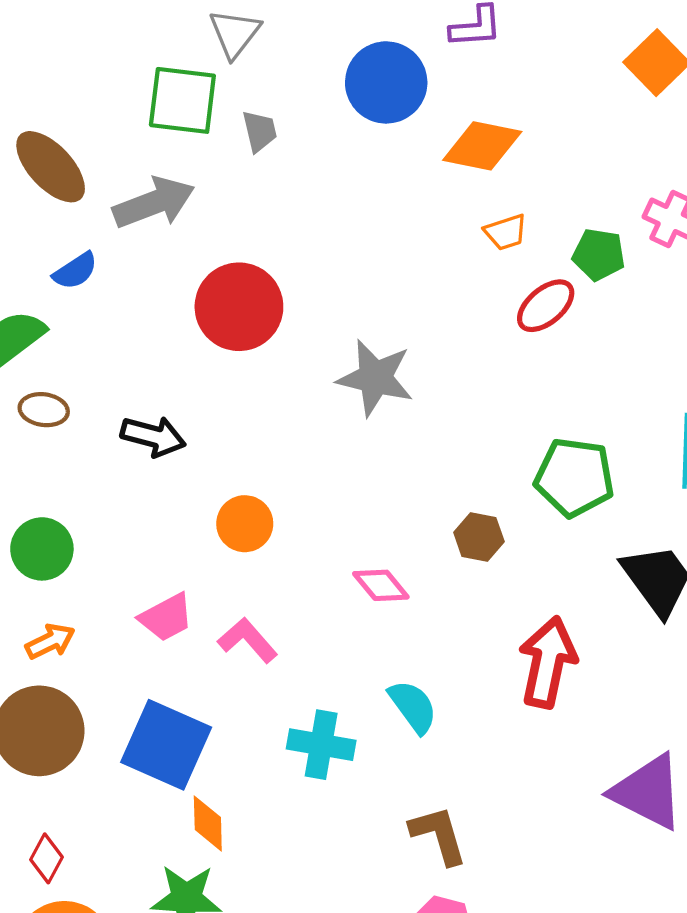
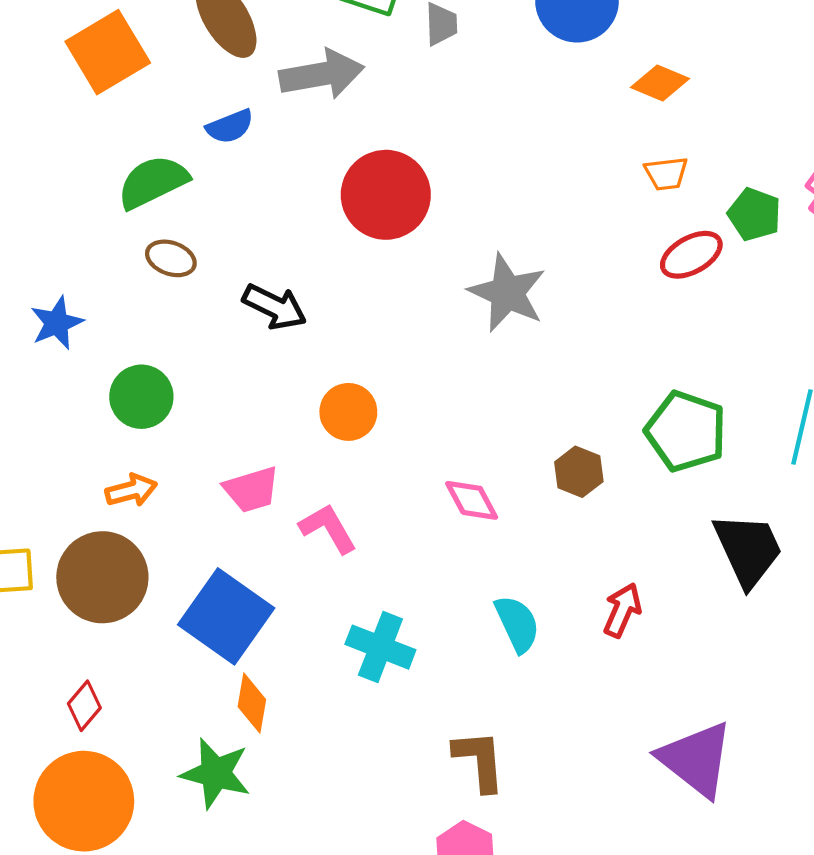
orange diamond: (482, 146) -> (660, 83), size x0.7
red arrow: (548, 662) -> (622, 610), size x0.6
cyan semicircle: (413, 707) -> (517, 624), moved

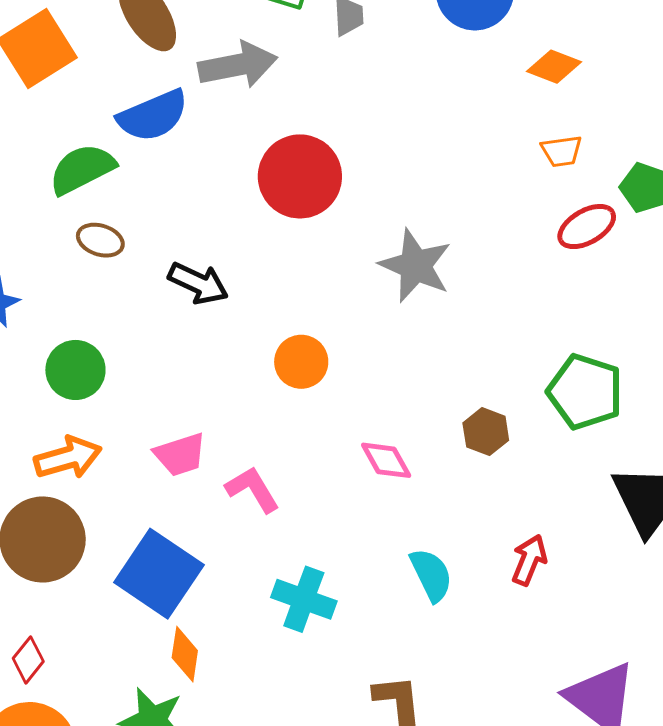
blue semicircle: (230, 126) -> (153, 116), size x1.6
orange circle: (348, 412) -> (301, 362), moved
orange arrow: (131, 490) -> (68, 458), size x1.4

